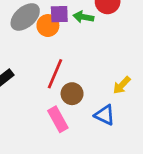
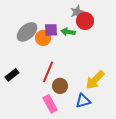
yellow arrow: (122, 85) -> (95, 80), size x1.5
blue triangle: (105, 115) -> (83, 101), turned -42

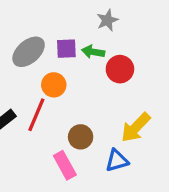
red circle: (85, 21) -> (120, 69), moved
orange circle: (43, 38) -> (54, 85), moved
red line: (48, 72) -> (36, 115), moved

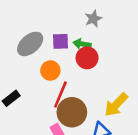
red circle: (120, 69) -> (87, 58), moved
red line: (36, 115) -> (60, 95), moved
brown circle: (81, 137) -> (72, 112), size x1.5

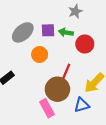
red circle: (87, 58) -> (85, 44), moved
red line: (60, 95) -> (65, 74), moved

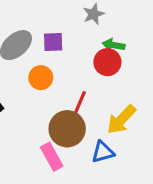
green arrow: (66, 32) -> (114, 45), moved

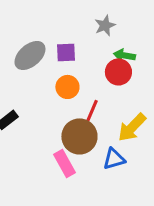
orange circle: (41, 78) -> (67, 87), moved

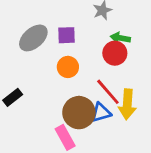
red line: (90, 115) -> (108, 92), moved, turned -64
yellow arrow: (132, 127) -> (127, 104), turned -40
blue triangle: (114, 159) -> (101, 113), moved

